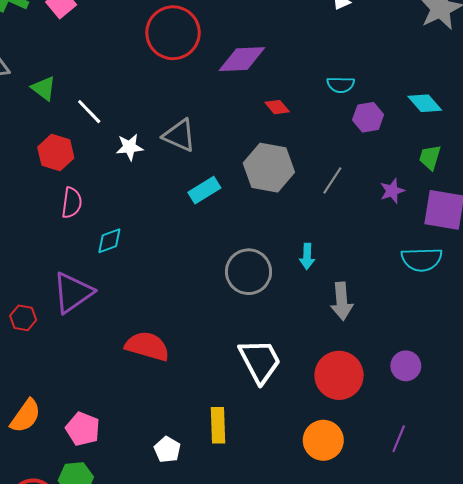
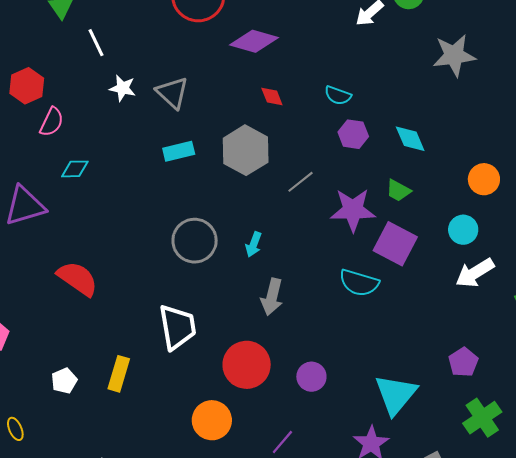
red hexagon: (56, 153) -> (27, 86), moved
green trapezoid: (430, 157) -> (398, 191), turned -96
purple star: (392, 191) -> (353, 210), size x1.8

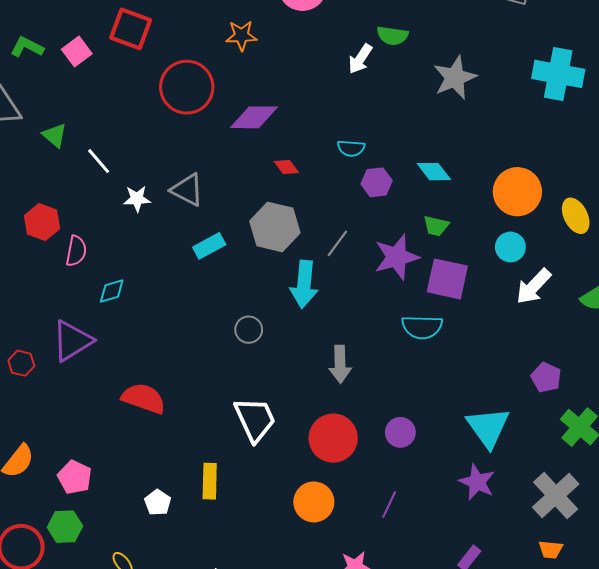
orange circle: (484, 179) -> (517, 192), size x1.5
gray circle: (195, 241) -> (249, 330), size x0.6
cyan arrow: (254, 244) -> (304, 284), moved, size x1.8

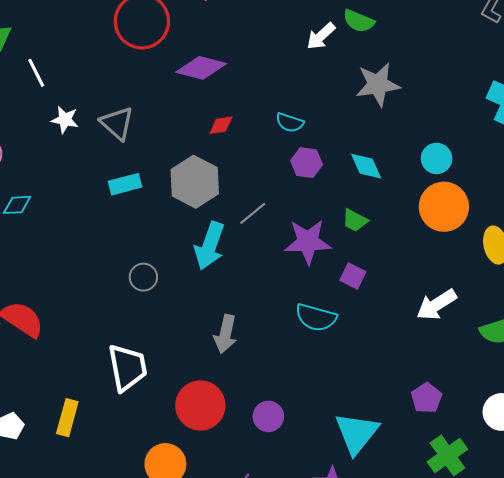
gray star: (455, 78) -> (378, 85), moved
red diamond: (286, 167) -> (221, 125), turned -75
cyan circle: (510, 247) -> (437, 158), moved
purple square: (447, 279) -> (353, 276), size x0.6

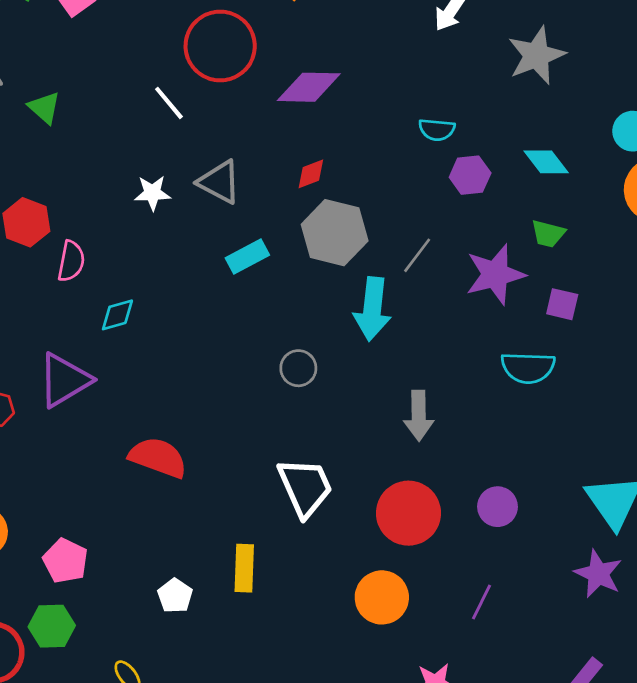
white line: (36, 73) -> (169, 103), moved
red diamond: (221, 125) -> (311, 174), moved

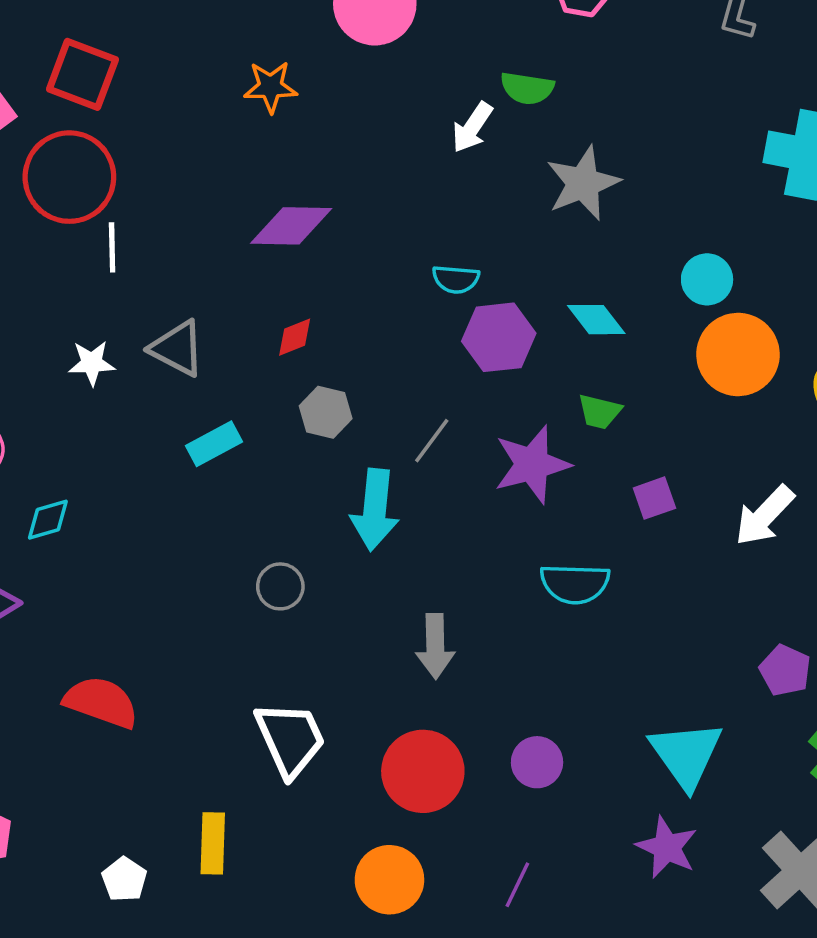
red circle: (220, 46) -> (69, 177), moved
white line: (169, 103) -> (112, 247), turned 39
purple hexagon: (470, 175) -> (499, 337), size x1.4
gray hexagon: (335, 233) -> (326, 412), size x0.6
purple square: (562, 304) -> (654, 498), moved, turned -32

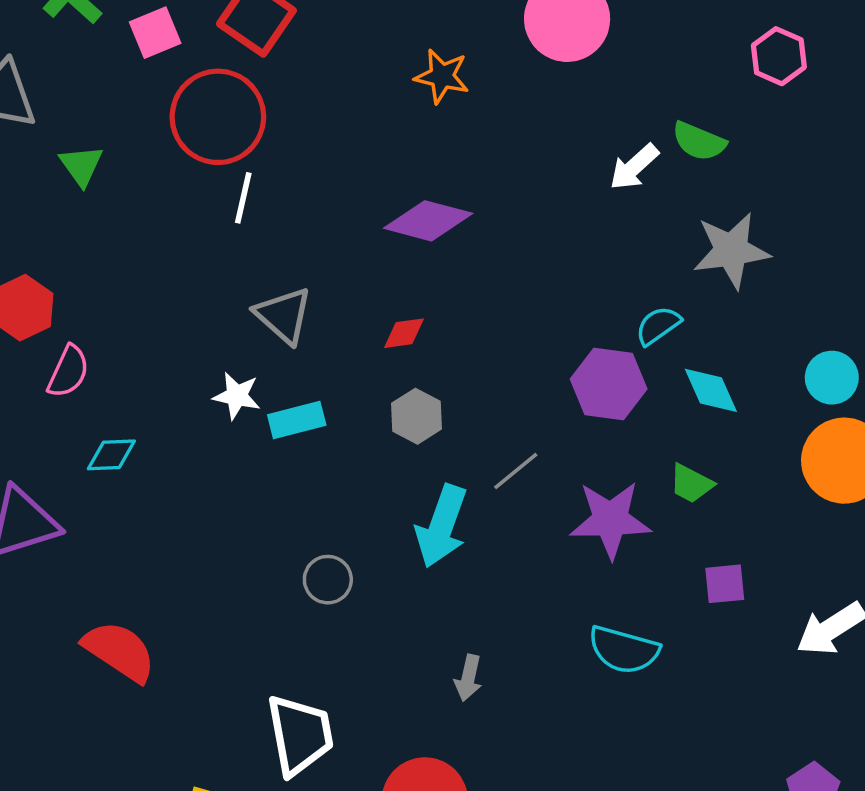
cyan semicircle: (456, 279) -> (658, 326), moved, turned 126
white star: (92, 363) -> (237, 396), moved
gray arrow: (435, 646) -> (468, 678), size x0.7

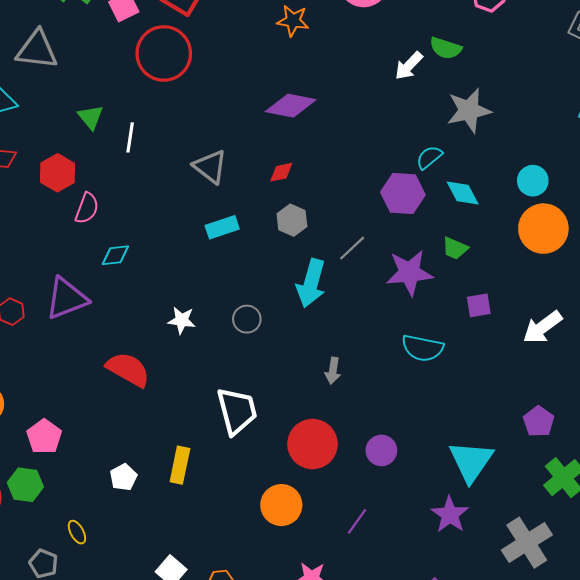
green triangle: (81, 165) -> (90, 117), moved
white line: (243, 198) -> (130, 137), moved
white star: (237, 396) -> (182, 320), moved

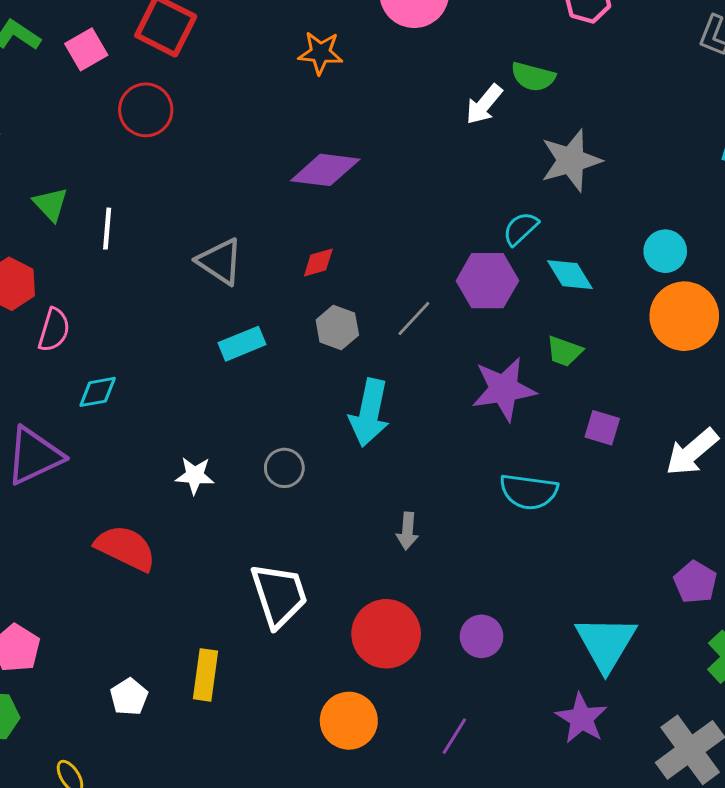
red circle: (164, 53) -> (146, 110), size x0.7
gray line: (352, 248) -> (414, 319), moved
purple square: (479, 305) -> (602, 428), turned 30

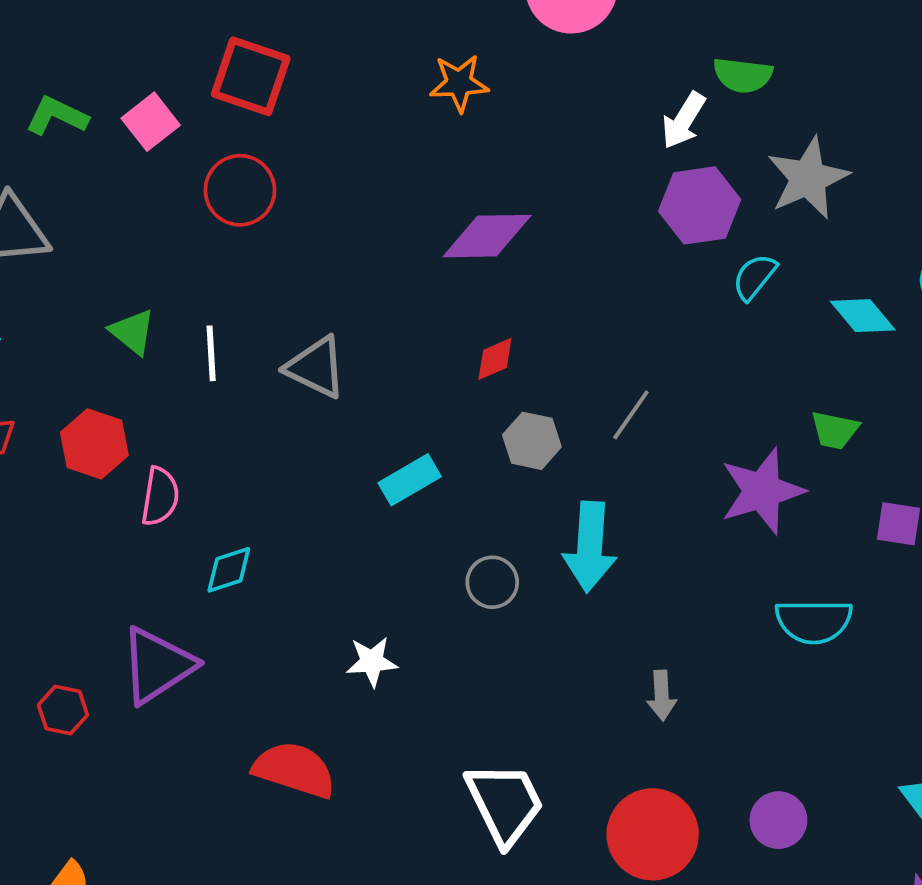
gray triangle: (220, 261) -> (316, 367), moved
cyan diamond: (570, 275) -> (863, 316), moved
purple hexagon: (487, 281) -> (700, 205), moved
gray circle: (284, 468) -> (492, 582), moved

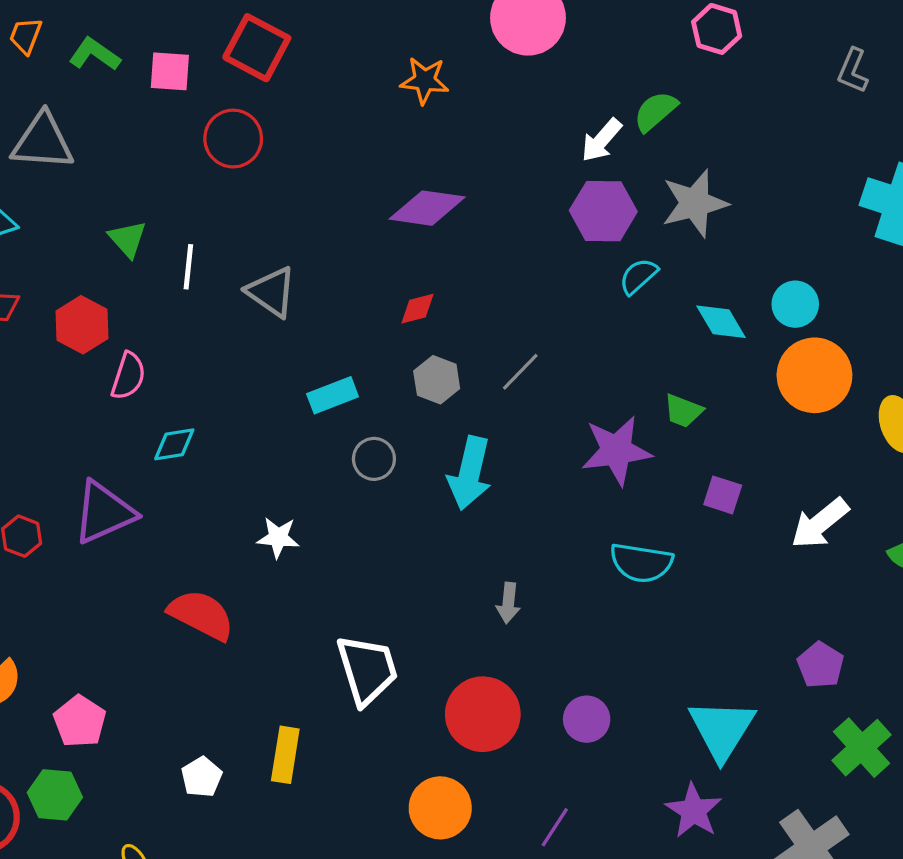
green semicircle: (743, 75) -> (655, 111), turned 123
pink square: (151, 122) -> (170, 71), turned 33
gray circle: (492, 582) -> (374, 459), moved

